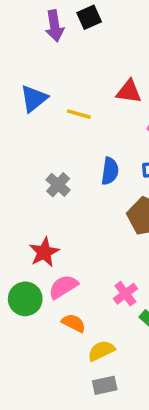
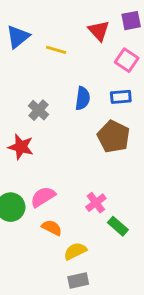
red triangle: (129, 92) -> (99, 31), turned 40
red star: (44, 252) -> (21, 147), moved, turned -30

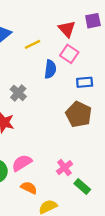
yellow line: (56, 50) -> (32, 44), turned -42
pink square: (127, 60) -> (69, 54), moved
blue semicircle: (83, 98) -> (50, 69), moved

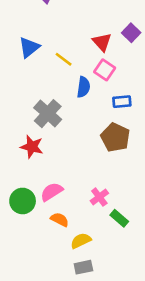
purple square: (93, 21) -> (131, 33), turned -35
yellow line: (32, 44) -> (64, 59), turned 63
gray cross: (18, 93) -> (48, 114), size x1.5

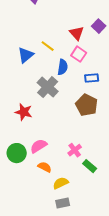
blue triangle: (29, 47) -> (26, 55), moved
gray cross: (48, 114) -> (48, 87), moved

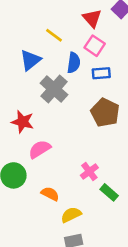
blue triangle: (26, 55) -> (30, 60), moved
blue rectangle: (92, 78) -> (101, 73), moved
pink semicircle: (39, 146) -> (40, 149), moved

